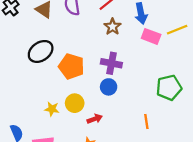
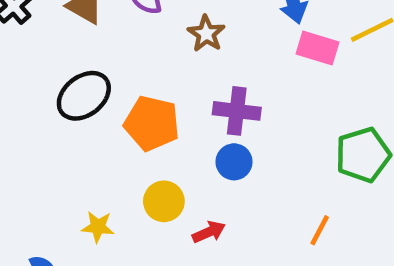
brown star: (113, 27) -> (206, 34), moved
yellow star: (52, 109) -> (98, 227), moved
orange line: (146, 121) -> (320, 230), turned 40

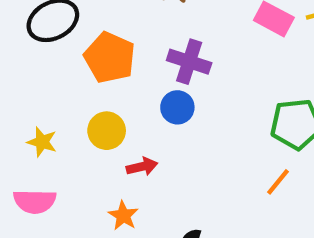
orange line: (320, 230) -> (278, 182), moved

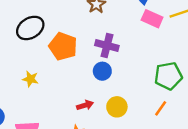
yellow circle: (107, 131) -> (117, 107), moved
yellow star: (42, 142) -> (30, 79), moved

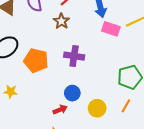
blue circle: (102, 71) -> (72, 93), moved
yellow circle: (117, 107) -> (97, 108), moved

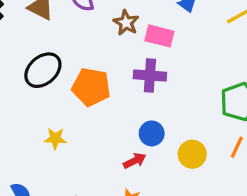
pink rectangle: (111, 29) -> (159, 36), moved

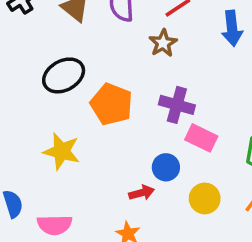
pink rectangle: (159, 36) -> (201, 138), moved
yellow star: (55, 138) -> (62, 151), size x1.5

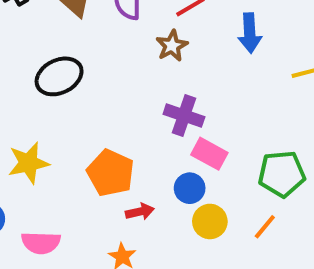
orange pentagon: (111, 104) -> (111, 173), moved
yellow star: (62, 151) -> (28, 163), moved, turned -30
blue circle: (166, 167) -> (190, 188), moved

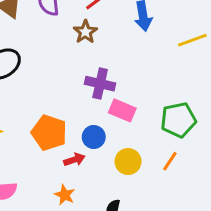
blue circle: (190, 188) -> (94, 137), moved

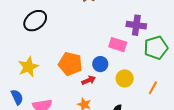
purple cross: (100, 84) -> (136, 25), moved
orange line: (170, 161) -> (153, 88), moved

